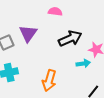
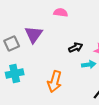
black arrow: (70, 38) -> (76, 48), moved, size x0.6

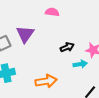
orange arrow: (55, 82) -> (46, 81), turned -115

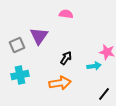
black arrow: (67, 47) -> (66, 58), moved, turned -32

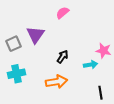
pink semicircle: (66, 14) -> (62, 13), turned -48
black line: (104, 94) -> (100, 93), turned -48

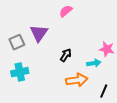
orange arrow: (56, 82) -> (77, 80), moved
black line: (100, 93) -> (104, 91), turned 32

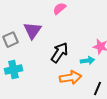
black arrow: (66, 55) -> (59, 53), size x1.5

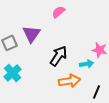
cyan cross: (13, 70) -> (13, 73), turned -30

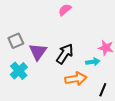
purple triangle: (32, 34) -> (38, 52), moved

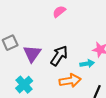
cyan cross: (19, 71) -> (24, 85), moved

